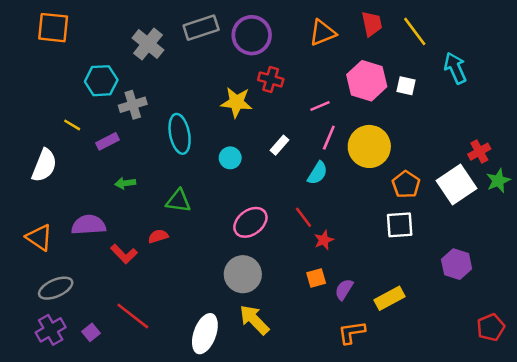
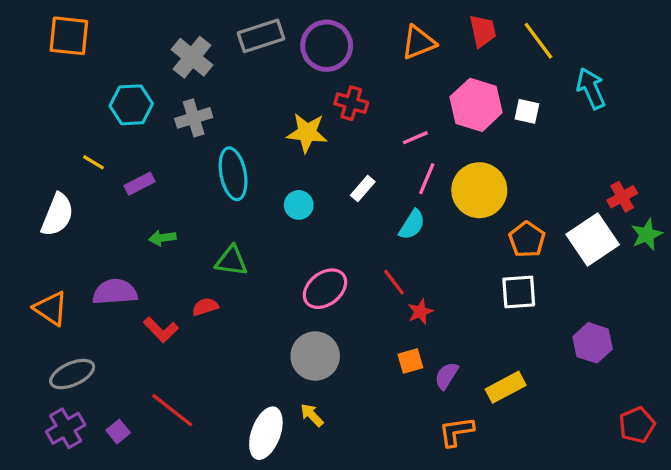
gray cross: (133, 105) -> (194, 118), moved
yellow arrow: (254, 320) -> (312, 415), moved, size x0.6

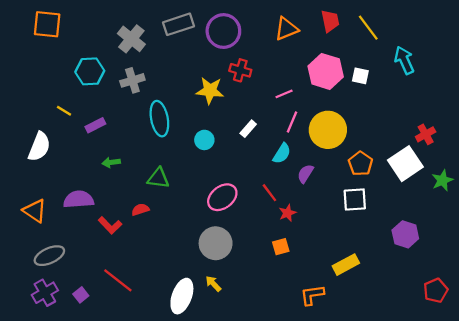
green star: (647, 235) -> (442, 180), moved
purple semicircle: (446, 376) -> (305, 174), moved

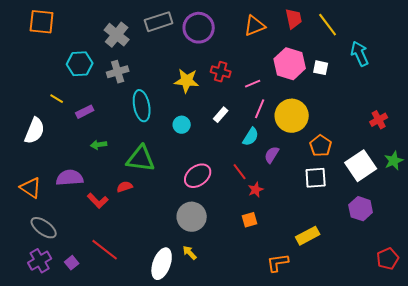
red cross: (240, 70) -> (221, 72), moved
white square: (405, 164) -> (361, 166), moved
green triangle: (158, 178) -> (141, 159), size x1.4
gray ellipse: (49, 256) -> (44, 228), turned 60

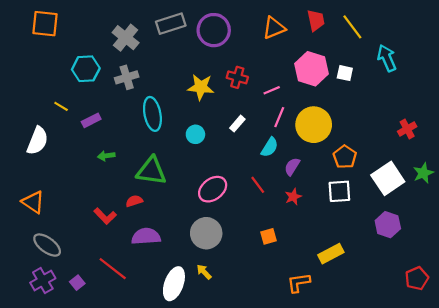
purple semicircle: (70, 178) -> (146, 236), moved
red star: (256, 190) -> (293, 197), moved

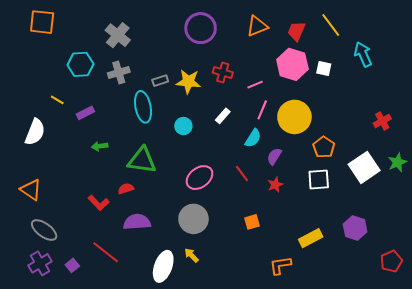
red trapezoid: (316, 20) -> (296, 31), moved, turned -145
gray rectangle: (171, 24) -> (160, 81), moved, size x0.6
purple hexagon: (388, 225) -> (355, 228), moved

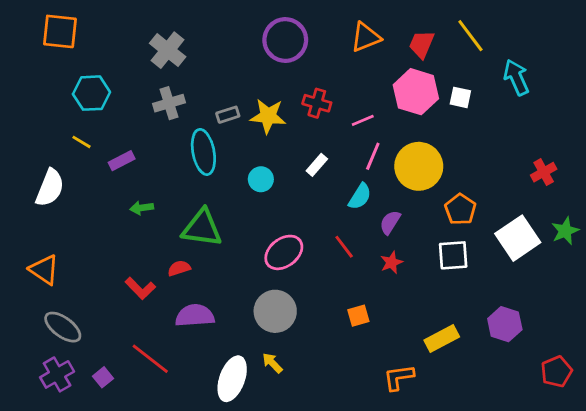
cyan hexagon: (80, 64) -> (91, 93), moved

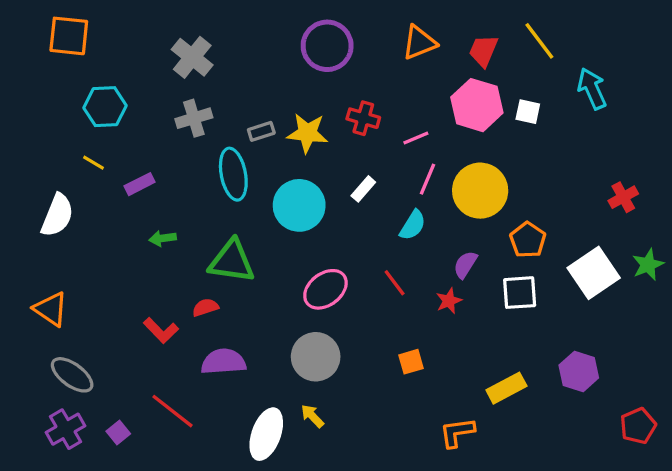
cyan circle: (261, 179) -> (299, 205), size x1.8
purple semicircle: (390, 222) -> (465, 265), moved

